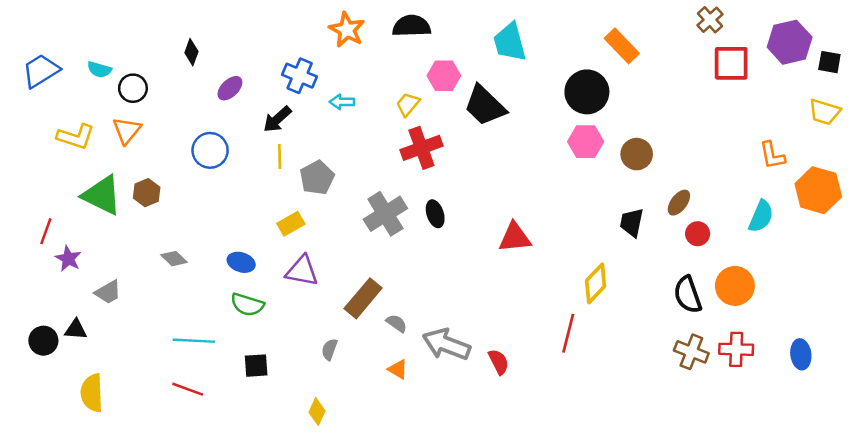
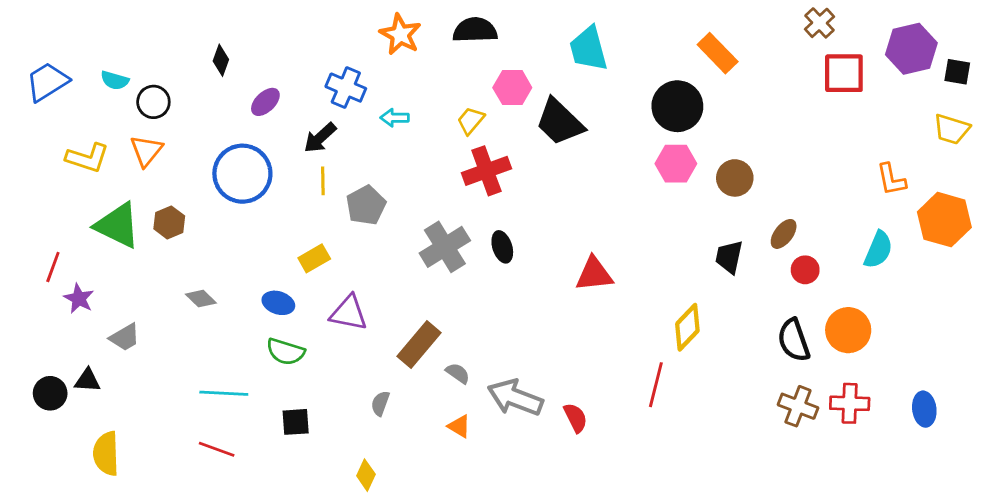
blue circle: (210, 150) -> (242, 174), size x1.4
yellow rectangle: (291, 224) -> (314, 258), moved

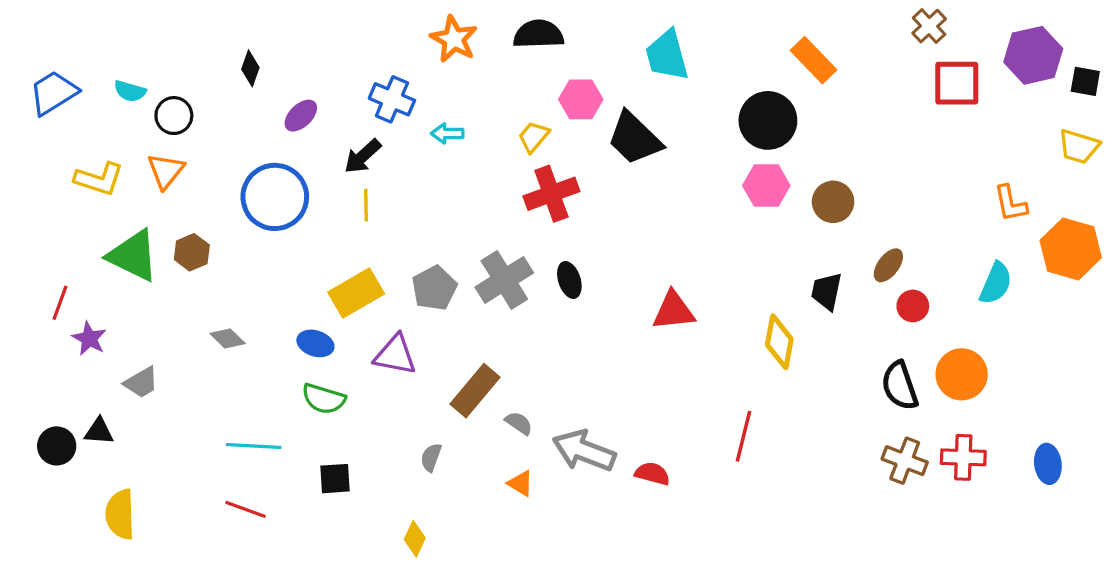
gray pentagon: (366, 205) -> (434, 288), moved
yellow rectangle: (314, 258) -> (356, 293), size x1.5
yellow diamond: (687, 327) -> (779, 342), moved, turned -33
red semicircle: (575, 418) -> (652, 474), turned -48

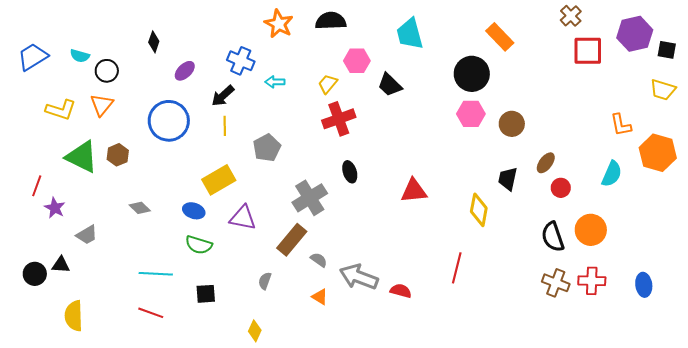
black trapezoid: (634, 138) -> (390, 85), size x0.7
gray cross: (504, 280) -> (310, 198), moved
gray pentagon: (434, 288) -> (267, 148), moved

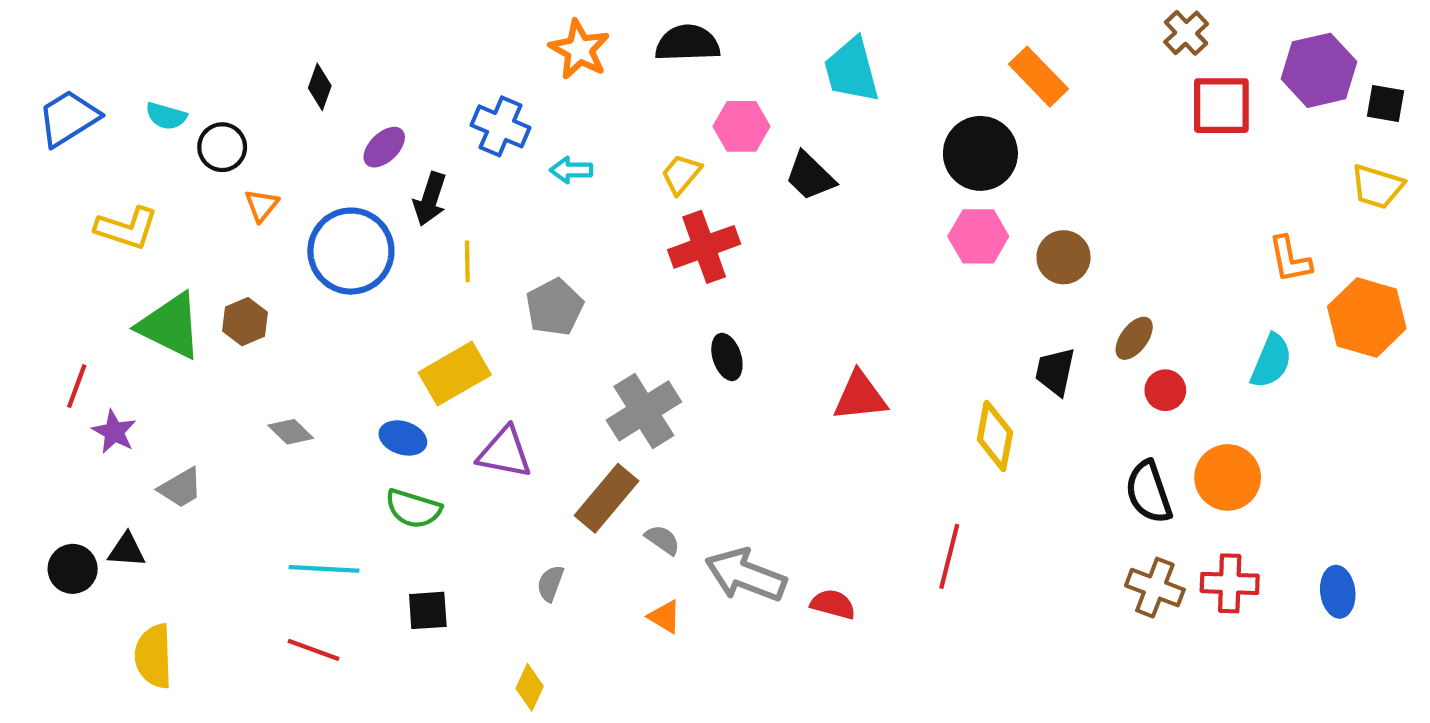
black arrow: (223, 96) -> (430, 199), moved, turned -30
orange triangle: (102, 105) -> (262, 205), moved, size x0.7

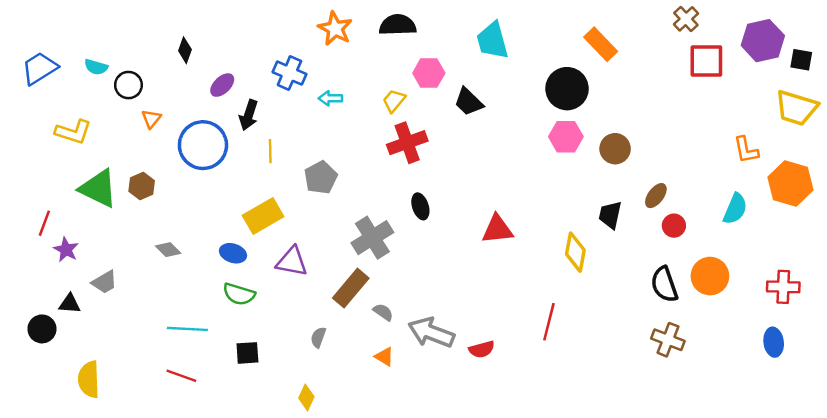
yellow trapezoid: (1377, 187) -> (796, 108), size x1.4
black triangle: (127, 550) -> (70, 304), moved
red cross: (1230, 583) -> (783, 287), moved
red semicircle: (833, 604) -> (482, 349), turned 150

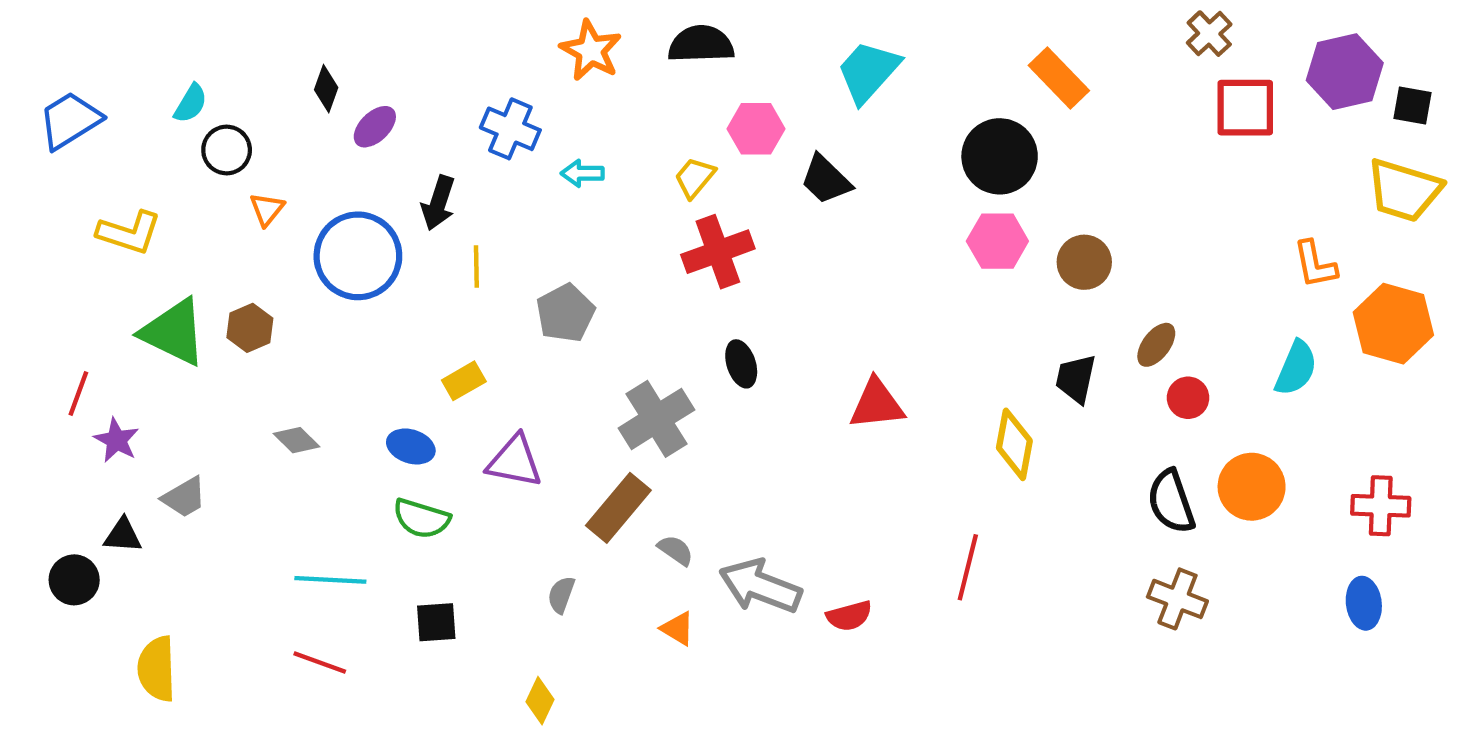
cyan trapezoid: (493, 41) -> (868, 72), turned 57
cyan semicircle: (96, 67) -> (191, 103), moved, turned -75
purple ellipse: (222, 85) -> (375, 127), moved
yellow rectangle: (263, 216) -> (464, 381), size x0.6

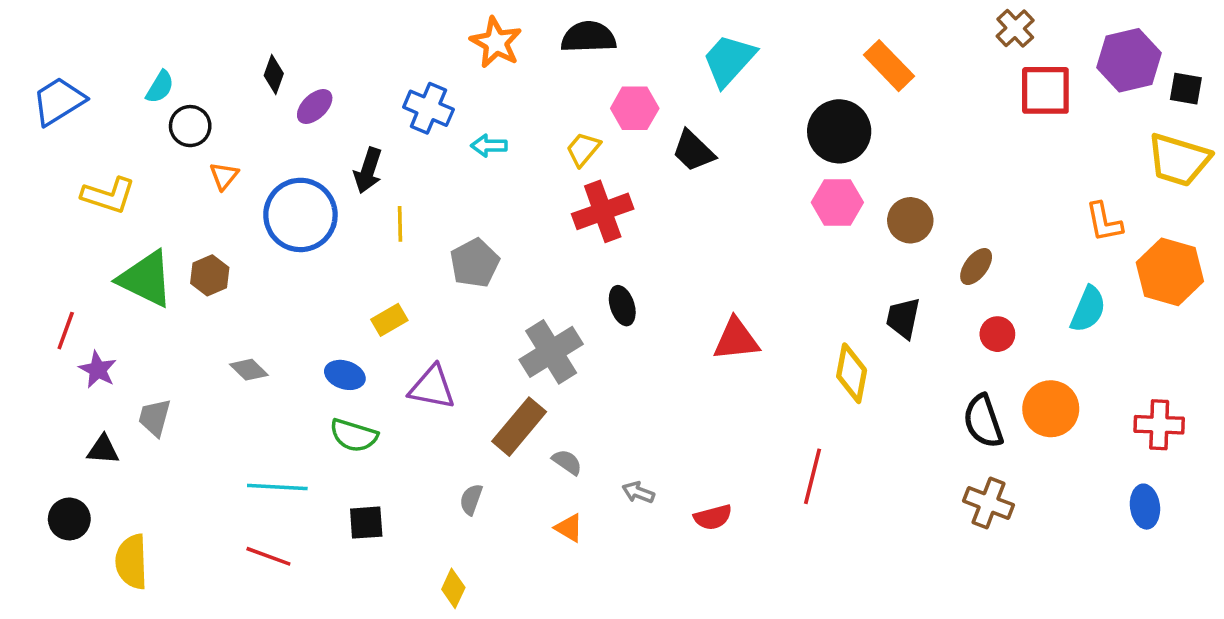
brown ellipse: (1156, 345) -> (976, 267), moved
gray trapezoid: (184, 497) -> (155, 418), turned 135
black circle: (74, 580) -> (69, 519), moved
gray arrow: (760, 586) -> (638, 492), size x0.5

